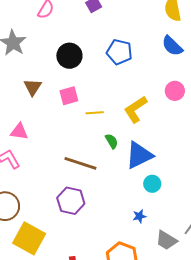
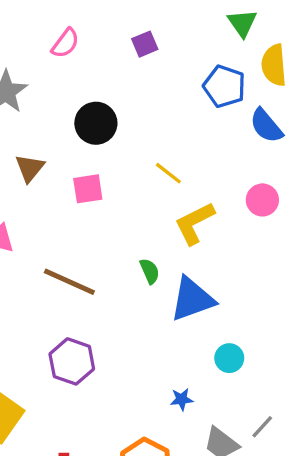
blue pentagon: (119, 52) -> (224, 86), moved
yellow line: (95, 113) -> (168, 173), moved, turned 36
brown line: (80, 163) -> (69, 282), moved
cyan circle: (152, 184) -> (229, 358), moved

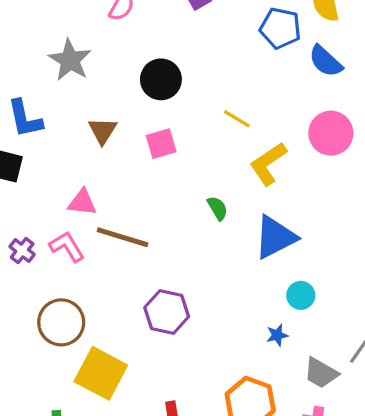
pink circle: (262, 200) -> (331, 133), size x1.4
green semicircle: (150, 271) -> (217, 208), moved
brown line: (69, 282) -> (123, 237), moved
cyan circle: (229, 358) -> (301, 295), moved

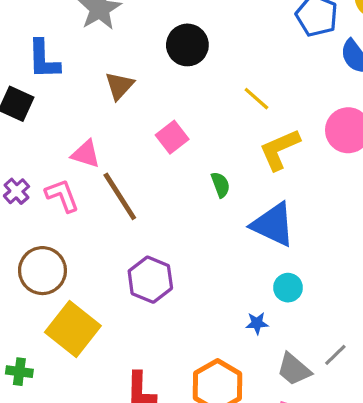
pink square: (161, 144) -> (172, 137), moved, turned -32
brown line: (123, 237) -> (120, 196), turned 30
blue triangle: (275, 237) -> (273, 225), turned 42

